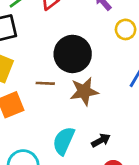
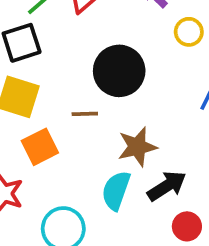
brown star: (84, 91) -> (137, 147), moved
black arrow: (101, 140) -> (167, 186), size x1.5

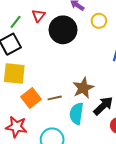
black circle: (119, 71) -> (63, 30), moved
brown line: (85, 114) -> (55, 98), moved

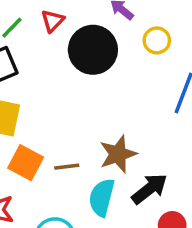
orange square: (31, 98) -> (26, 163), turned -30

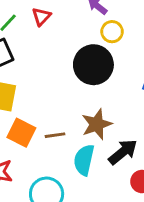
yellow circle: (157, 40) -> (112, 32), moved
black circle: (93, 50) -> (93, 65), moved

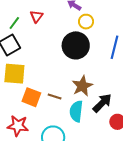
brown line: (55, 135) -> (55, 97), turned 32

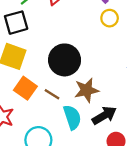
black circle: (76, 45) -> (65, 60), moved
cyan semicircle: (76, 111) -> (72, 117), turned 140

